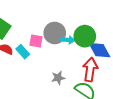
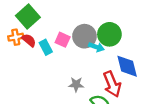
green circle: (85, 36) -> (109, 34), moved
red arrow: (90, 69) -> (112, 84), turned 135

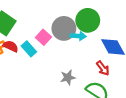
pink square: (63, 40) -> (43, 37), turned 32
red arrow: (112, 84) -> (103, 68), size x0.6

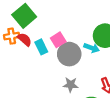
gray circle: (64, 28) -> (69, 54), moved

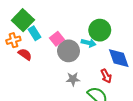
red semicircle: (25, 39) -> (25, 54), moved
cyan rectangle: (41, 47) -> (35, 33), moved

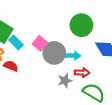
cyan arrow: (89, 43) -> (73, 56), moved
red arrow: (106, 76) -> (82, 73), moved, turned -48

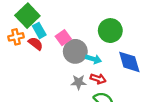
red semicircle: (11, 66) -> (36, 44), moved

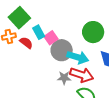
cyan rectangle: (39, 30) -> (39, 32), moved
cyan arrow: (94, 59) -> (78, 57), size x1.5
red arrow: (98, 79) -> (82, 75), size x1.6

